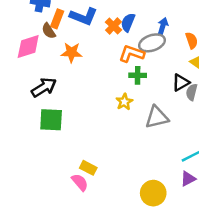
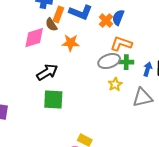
blue arrow: (163, 26) -> (148, 69), moved
gray ellipse: (152, 43) -> (109, 61), moved

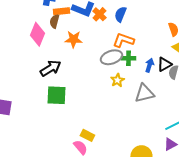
orange rectangle: (58, 14) -> (61, 11), turned 63
orange cross: (106, 20) -> (99, 14), moved
brown semicircle: (51, 25) -> (54, 21), turned 48
pink diamond: (34, 38) -> (37, 34), turned -50

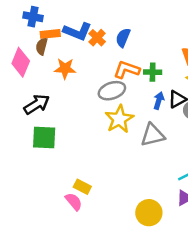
green cross: (128, 58) -> (153, 72), moved
yellow star: (117, 80) -> (119, 119), size x1.6

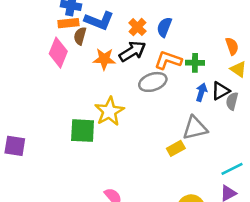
blue L-shape: (77, 31) -> (99, 21), moved
orange rectangle: (50, 34) -> (68, 23), moved
black arrow: (37, 104) -> (132, 51), moved
yellow star: (119, 119) -> (109, 111), moved
yellow rectangle: (82, 187) -> (176, 148), moved, turned -56

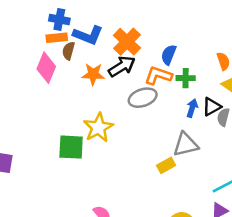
orange cross: (137, 27) -> (127, 42), size x1.5
blue semicircle: (164, 27) -> (169, 55), moved

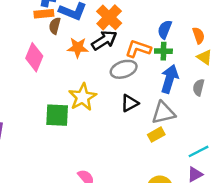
blue semicircle: (169, 55) -> (165, 29), moved
pink diamond: (46, 68) -> (34, 57), moved
black triangle: (212, 107) -> (130, 103), moved
blue arrow: (192, 108) -> (170, 79), size x1.6
yellow rectangle: (166, 165) -> (156, 135), moved

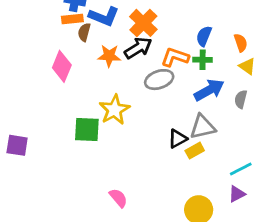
blue arrow: (170, 79) -> (209, 90), turned 44
black triangle: (130, 103) -> (178, 139), moved

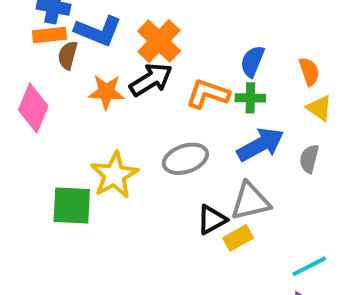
gray ellipse: (159, 80) -> (185, 159), moved

